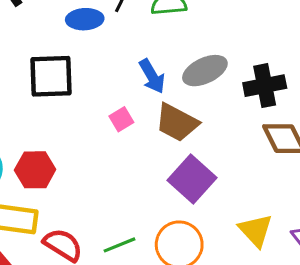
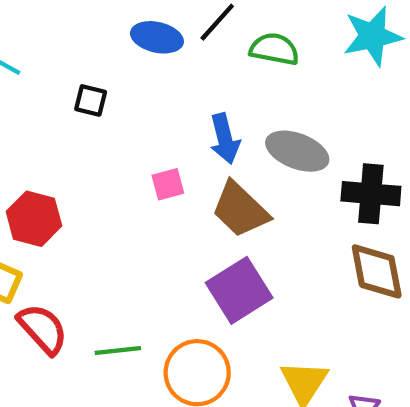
gray ellipse: (205, 71) -> (297, 151), turned 30
black square: (51, 76) -> (91, 100), size x0.5

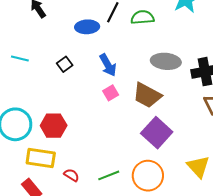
black square: (91, 100) -> (65, 64), turned -35
blue arrow: (225, 139) -> (108, 65), moved
red semicircle: (43, 329) -> (71, 175), size x0.6

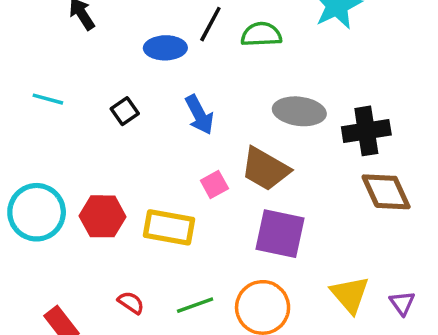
pink square: (111, 93) -> (214, 185), moved
purple square: (157, 133) -> (280, 234), turned -32
yellow rectangle: (41, 158) -> (169, 227), moved

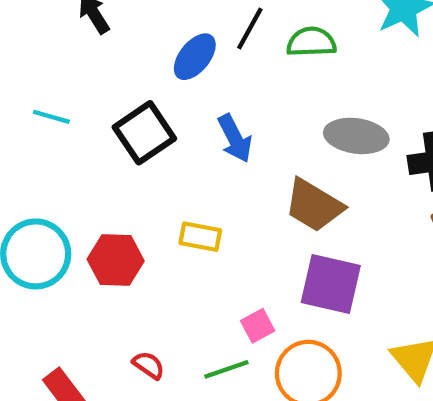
blue ellipse: (165, 48) -> (195, 57), turned -51
black square: (125, 111) -> (144, 133), size x1.8
pink square: (214, 185) -> (258, 326), moved
yellow rectangle: (169, 227) -> (200, 237), moved, size x0.7

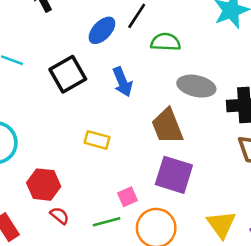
green semicircle: (311, 42) -> (165, 42), moved
brown trapezoid: (314, 205) -> (167, 126), turned 33
red hexagon: (116, 260) -> (44, 185), moved

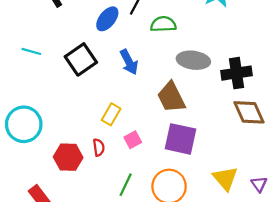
yellow rectangle: (97, 140) -> (111, 114), turned -70
pink square: (128, 197) -> (133, 140), moved
red semicircle: (60, 216) -> (99, 147), moved, turned 48
green line: (107, 222) -> (126, 185), turned -45

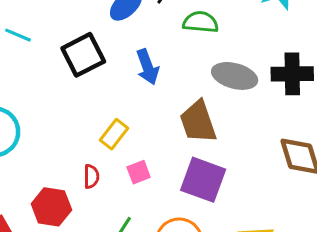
black cross: (237, 73) -> (292, 74), moved
red hexagon: (68, 157) -> (51, 207), moved

